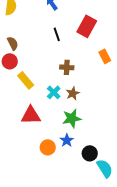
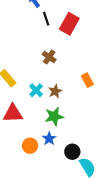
black line: (57, 34) -> (46, 19), moved
orange rectangle: (105, 56) -> (87, 80), moved
brown cross: (67, 67) -> (49, 57), moved, turned 32

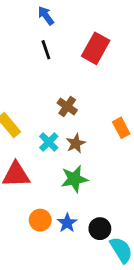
black line: (46, 19) -> (46, 50), moved
brown cross: (49, 57) -> (67, 107), moved
blue star: (49, 139) -> (67, 223), moved

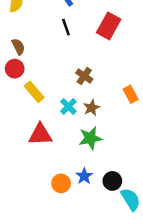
orange circle: (40, 220) -> (61, 183), moved

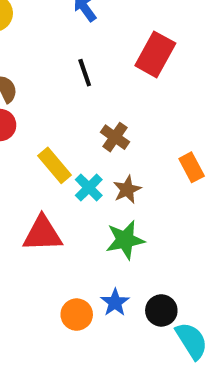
black line: (66, 27) -> (85, 73), moved
yellow rectangle: (34, 92) -> (55, 165), moved

